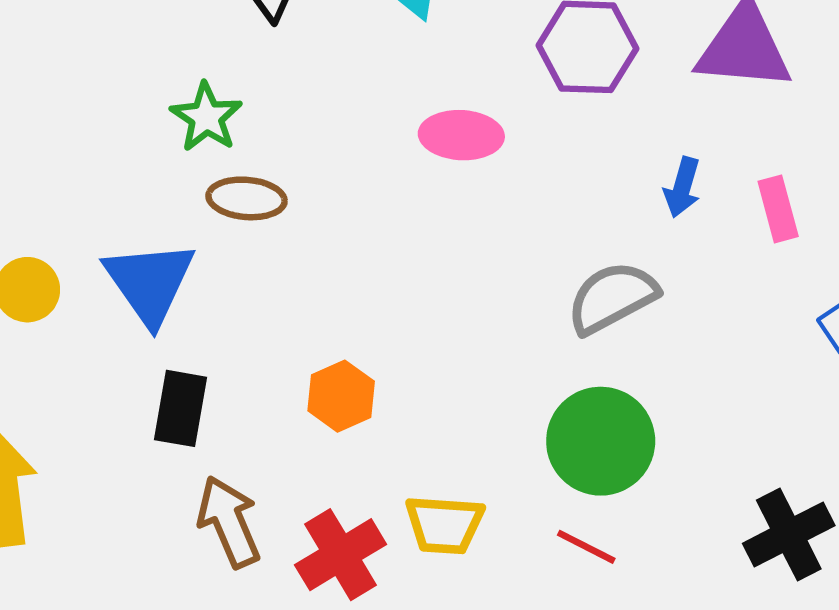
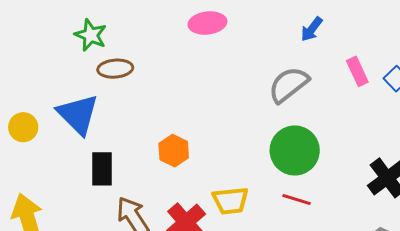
blue arrow: (682, 187) -> (312, 29), turned 32
pink rectangle: (778, 209) -> (357, 71), moved

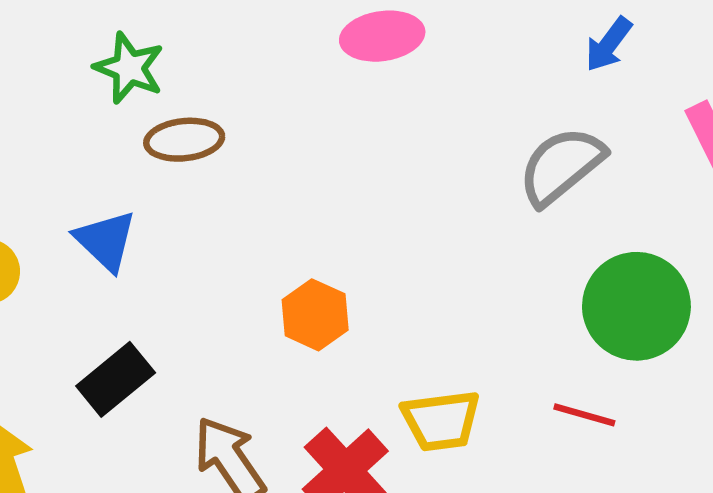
blue triangle: (78, 114) -> (106, 241), size x0.7
green circle: (295, 150) -> (636, 306), moved
black rectangle: (102, 169) -> (116, 379), moved, turned 52

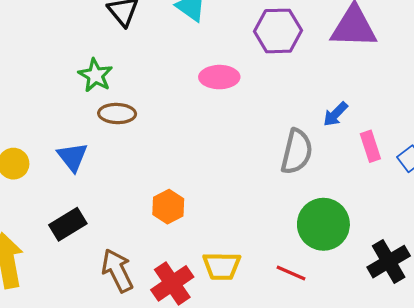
blue arrow: (609, 44) -> (335, 114), moved
gray semicircle: (561, 166) -> (297, 152), turned 135

